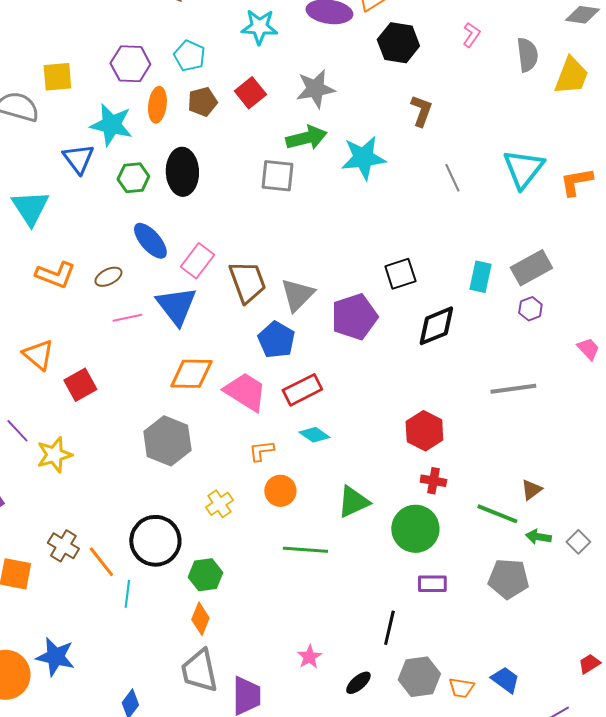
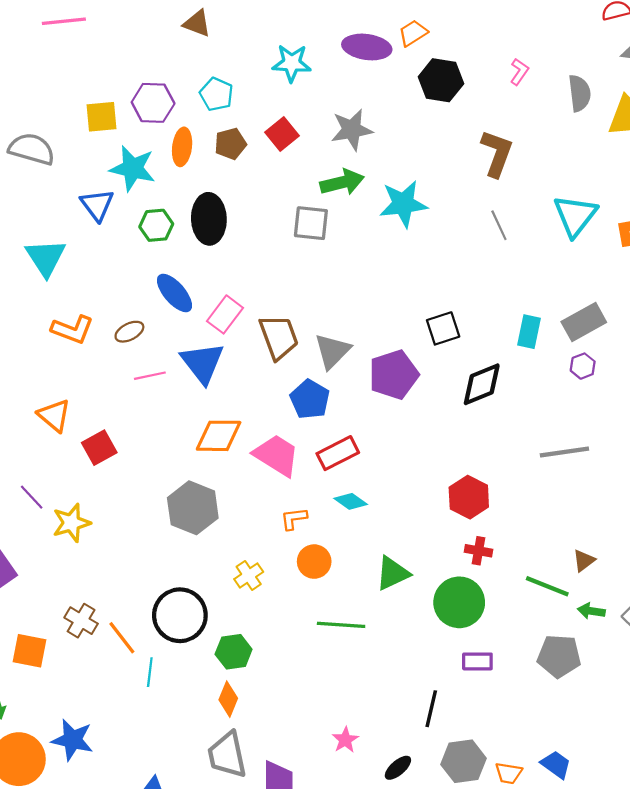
yellow square: (57, 77) -> (101, 117), moved
brown L-shape: (421, 111) -> (497, 153), moved, size x1.4

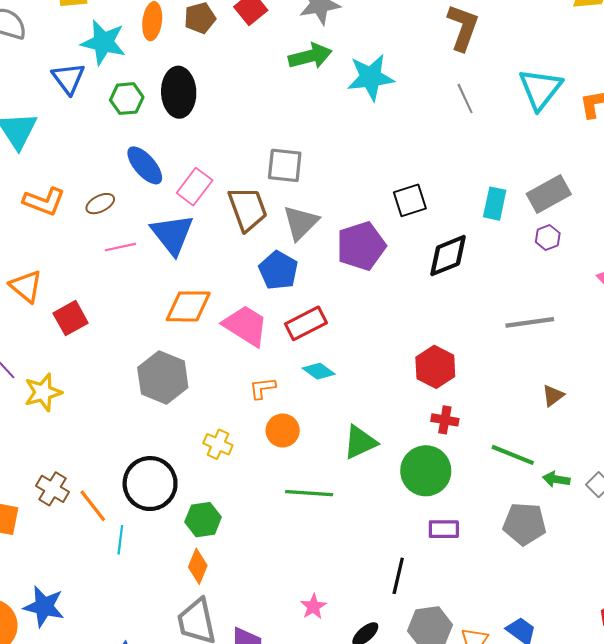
gray square: (311, 223) -> (285, 165), moved
brown triangle: (584, 560) -> (553, 396), moved
yellow cross: (249, 575) -> (218, 444), turned -32

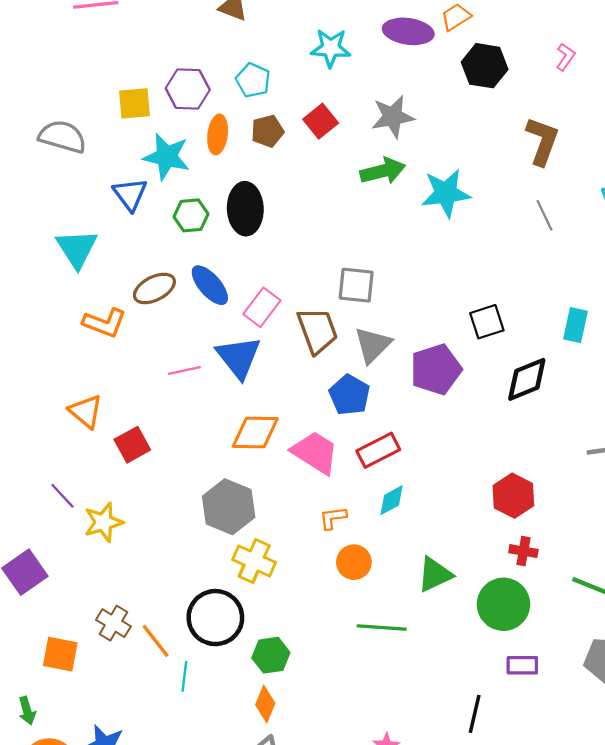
brown ellipse: (100, 204) -> (154, 288), moved, size x1.4
cyan diamond: (319, 371) -> (392, 500), turned -64
yellow cross: (218, 444) -> (254, 561), moved, size x1.4

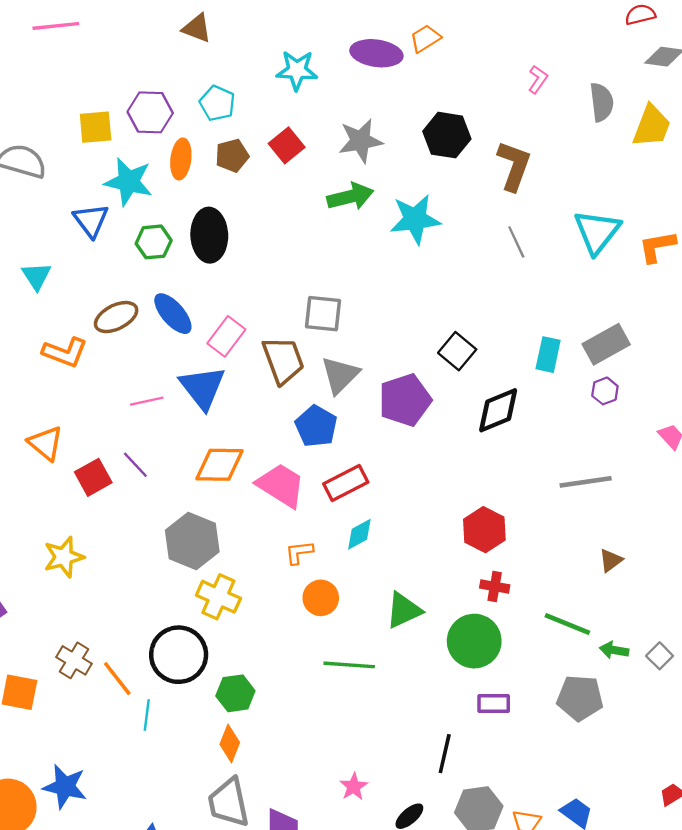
black hexagon: (485, 66) -> (447, 135), moved
cyan triangle: (77, 249) -> (36, 276), size x0.7
black square: (487, 322) -> (457, 351), turned -32
purple line: (62, 496) -> (135, 465), moved

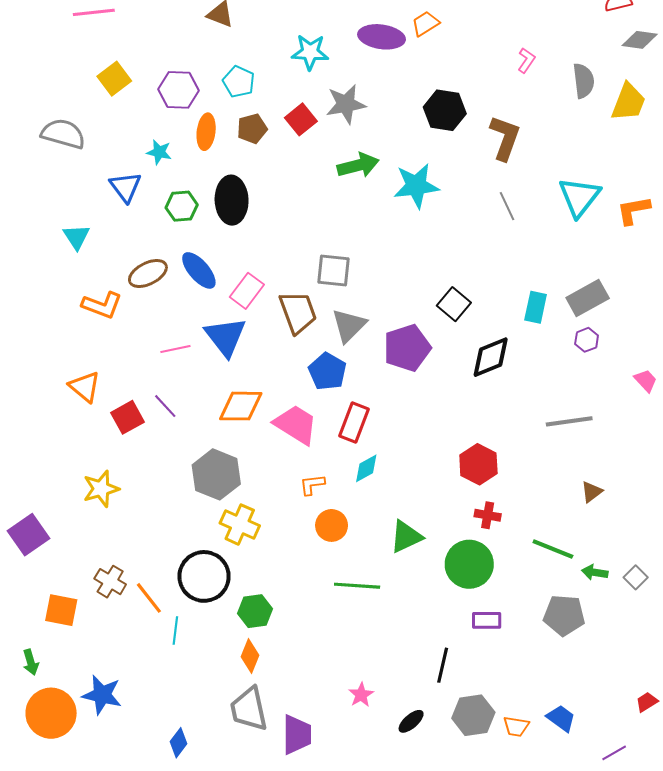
yellow square: (96, 127) -> (114, 79), moved, turned -32
gray star: (361, 141) -> (346, 104), moved
cyan star: (129, 182) -> (159, 152), size x0.6
red rectangle: (346, 483) -> (354, 422), turned -42

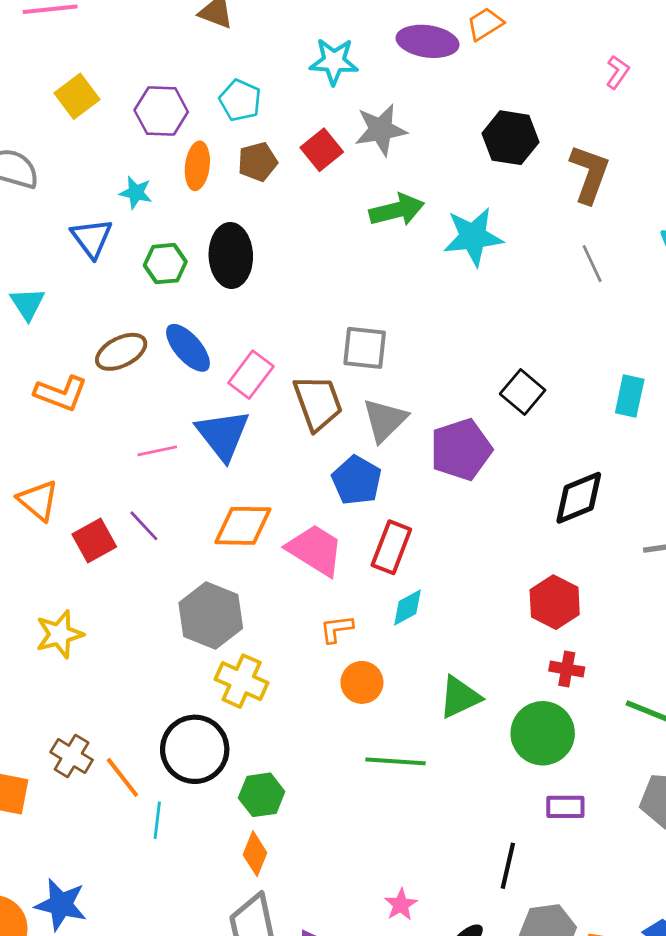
black diamond: (491, 357) -> (579, 498), moved

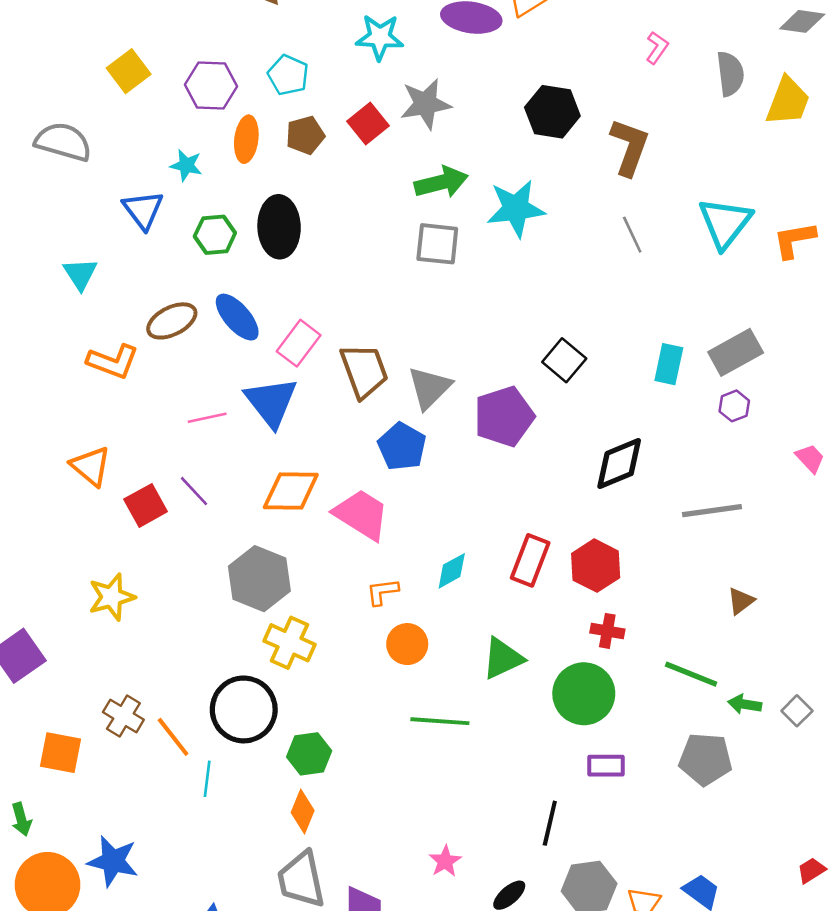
gray square: (365, 348) -> (437, 244), moved
red rectangle: (391, 547) -> (530, 560), moved

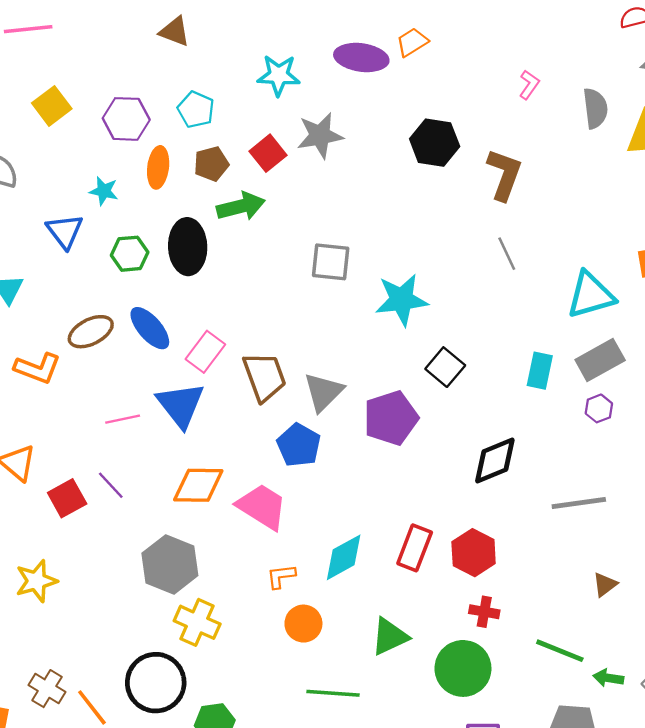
green arrow: (441, 182) -> (241, 206), moved
cyan star: (516, 208) -> (402, 300), moved
cyan triangle: (725, 223) -> (591, 295), moved, turned 36
cyan diamond: (452, 571) -> (344, 557), size x1.4

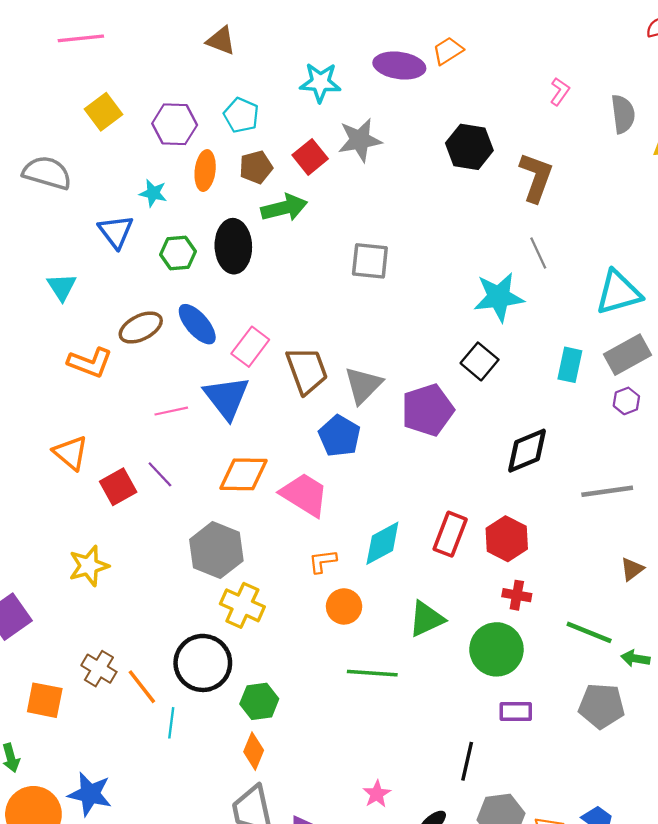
cyan star: (402, 300) -> (499, 297), moved

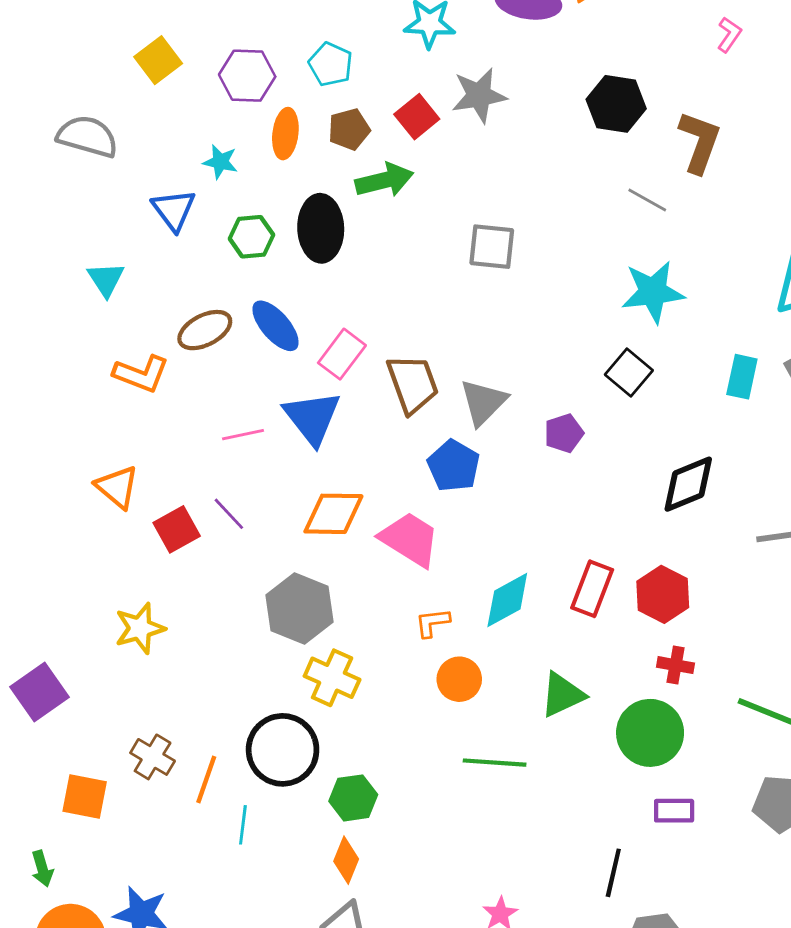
gray line: (538, 253) -> (647, 200), moved, turned -36
purple pentagon: (428, 410) -> (564, 433), size x0.6
orange line: (142, 687) -> (206, 780), turned 57

